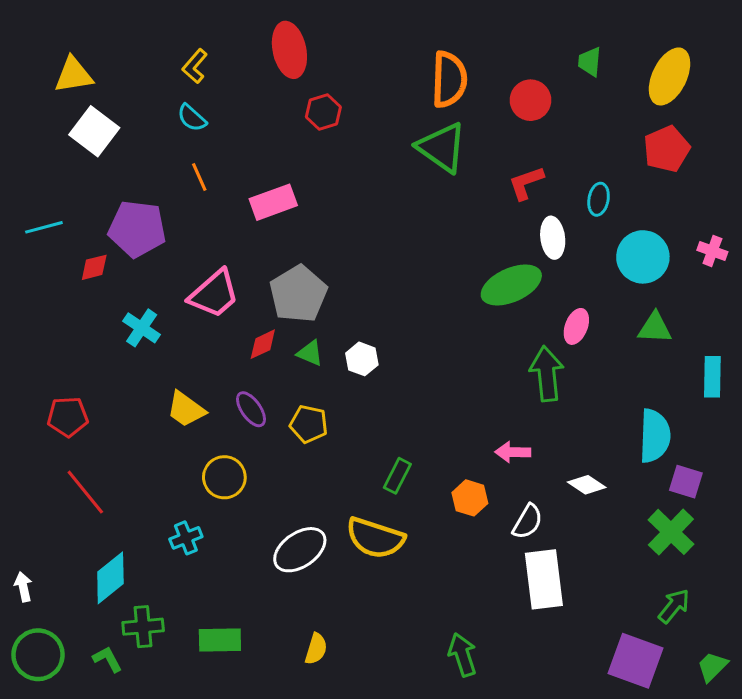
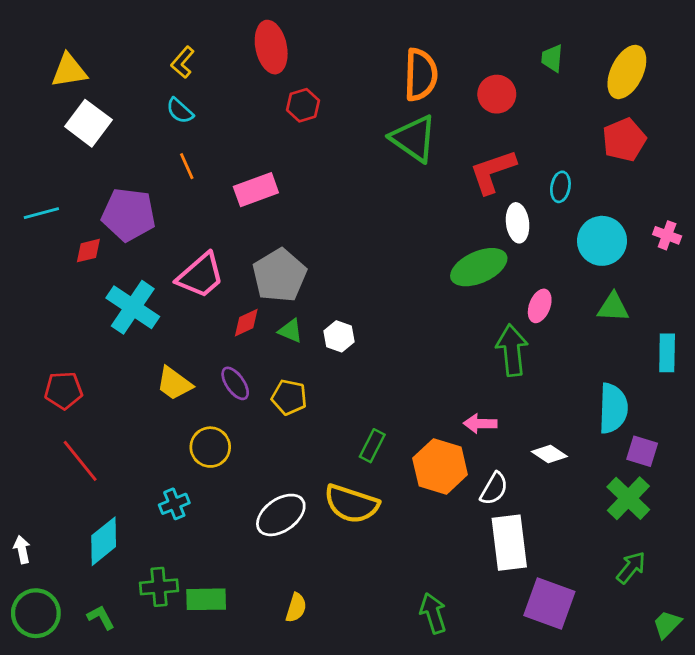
red L-shape: (526, 183) -> (493, 172), size x1.4
cyan cross: (142, 328) -> (133, 307), size x1.5
orange hexagon: (470, 498) -> (440, 466), size x1.6
green cross: (143, 627) -> (159, 587), moved
purple square: (636, 661) -> (549, 604), moved

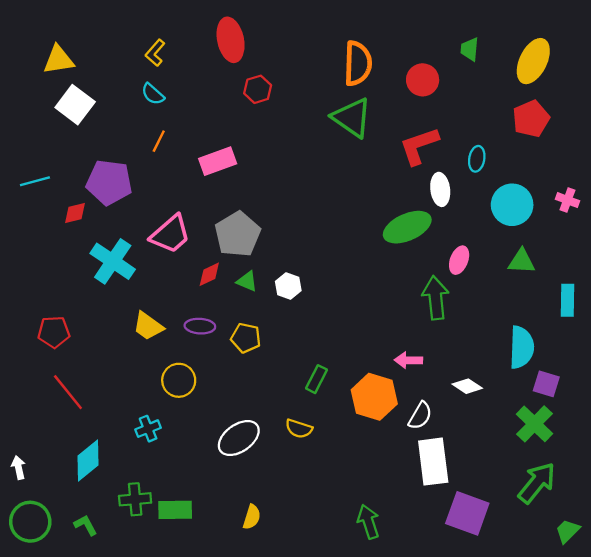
orange line: (187, 166) -> (159, 141), turned 50
purple ellipse: (235, 383) -> (200, 326), turned -52
yellow semicircle: (351, 504) -> (299, 429), size x0.6
green arrow: (631, 568) -> (537, 483), size x1.5

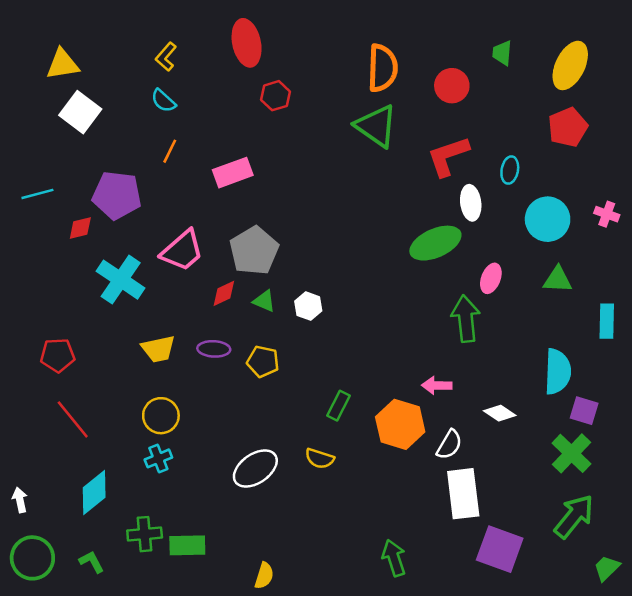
yellow trapezoid: (148, 326) -> (158, 349), turned -48
yellow circle: (179, 380) -> (161, 416), moved
yellow semicircle: (252, 517) -> (264, 576), moved

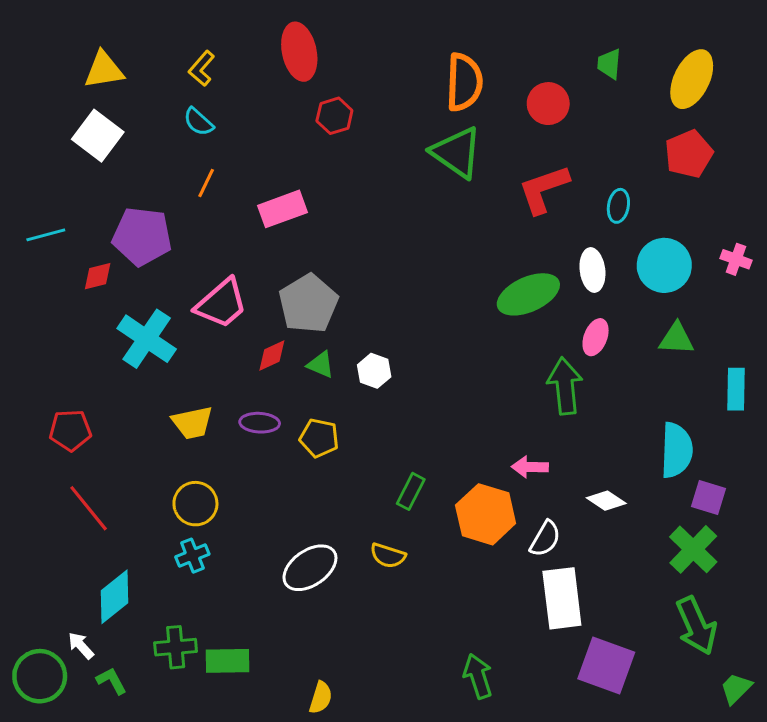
yellow triangle: (63, 64) -> (104, 70), moved
white ellipse: (471, 203) -> (592, 270), moved
white arrow: (20, 500) -> (81, 646), moved, turned -30
green arrow: (574, 516) -> (696, 626), turned 117

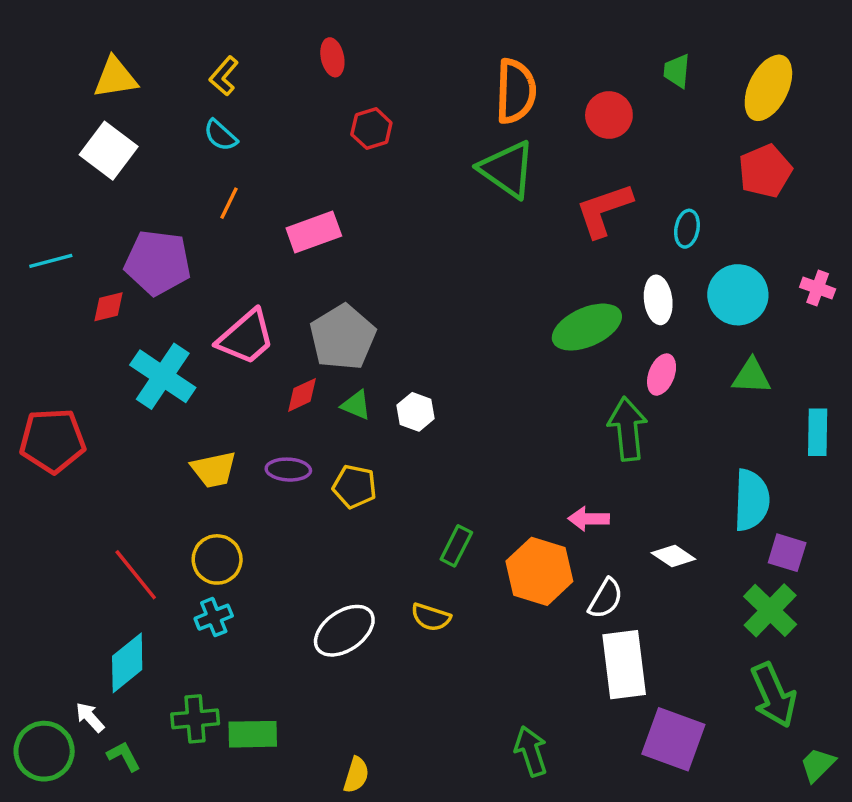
red ellipse: (299, 52) -> (332, 57), size x0.6
red pentagon: (70, 430) -> (53, 441), moved, size x1.4
red line: (89, 508) -> (136, 575), moved

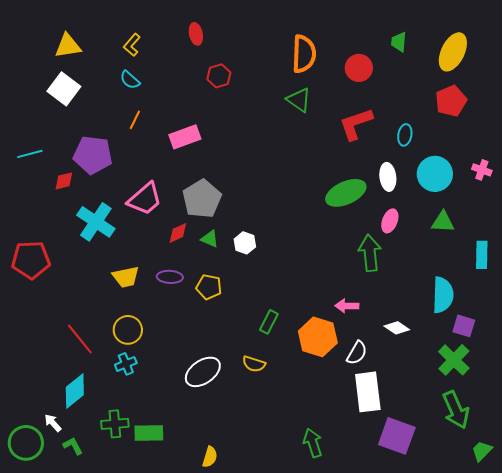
green triangle: (507, 169) -> (299, 100), size x0.7

